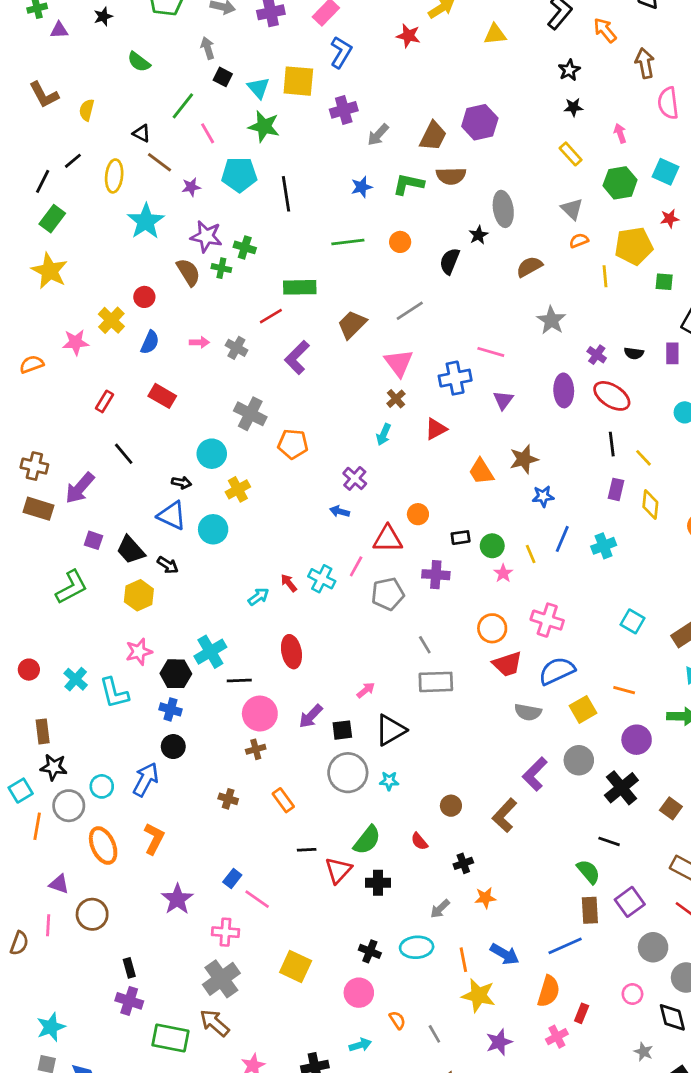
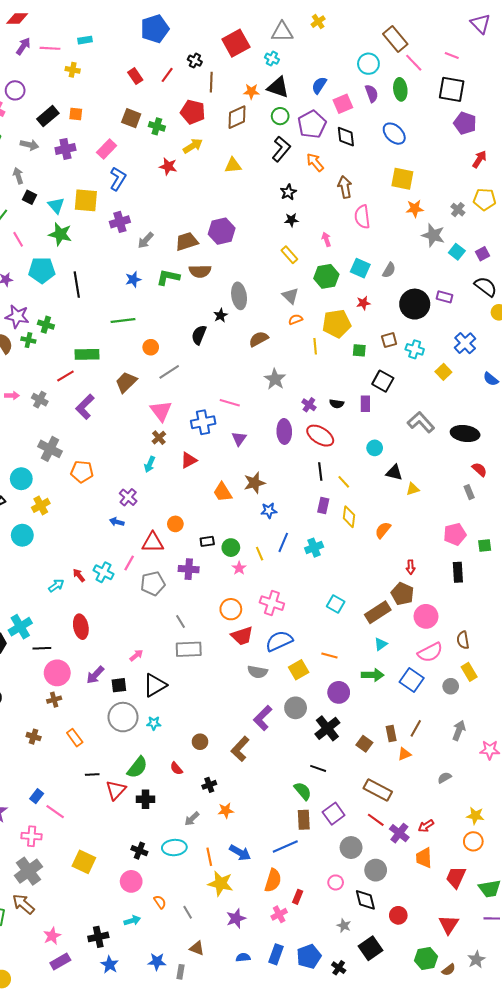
brown trapezoid: (433, 136) -> (187, 241), turned -135
orange circle: (400, 242) -> (151, 347), moved

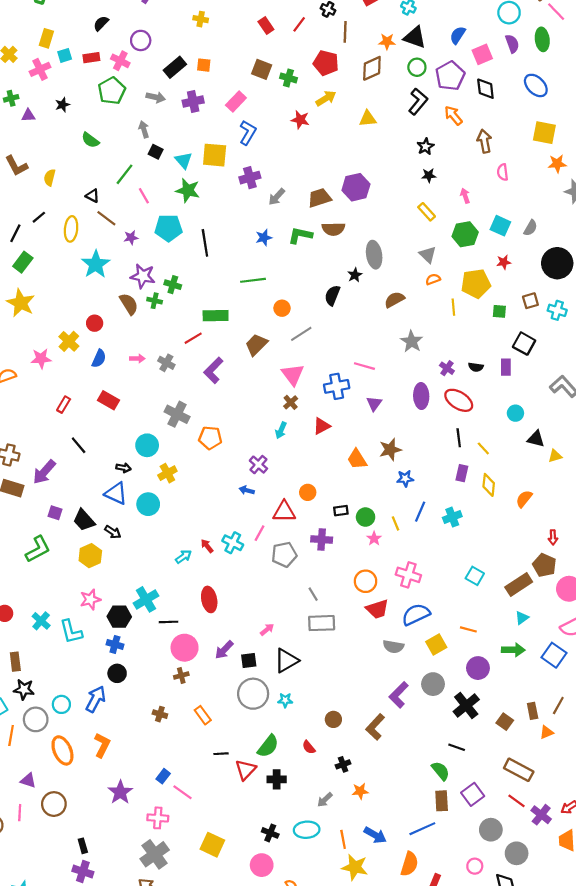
pink semicircle: (362, 217) -> (503, 172), size x0.7

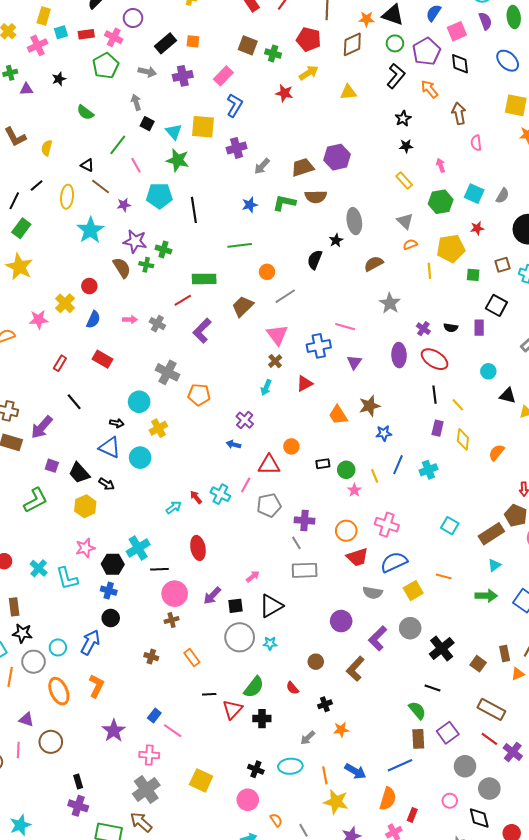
purple cross: (322, 540) -> (305, 521), moved
purple circle: (478, 668) -> (341, 621), moved

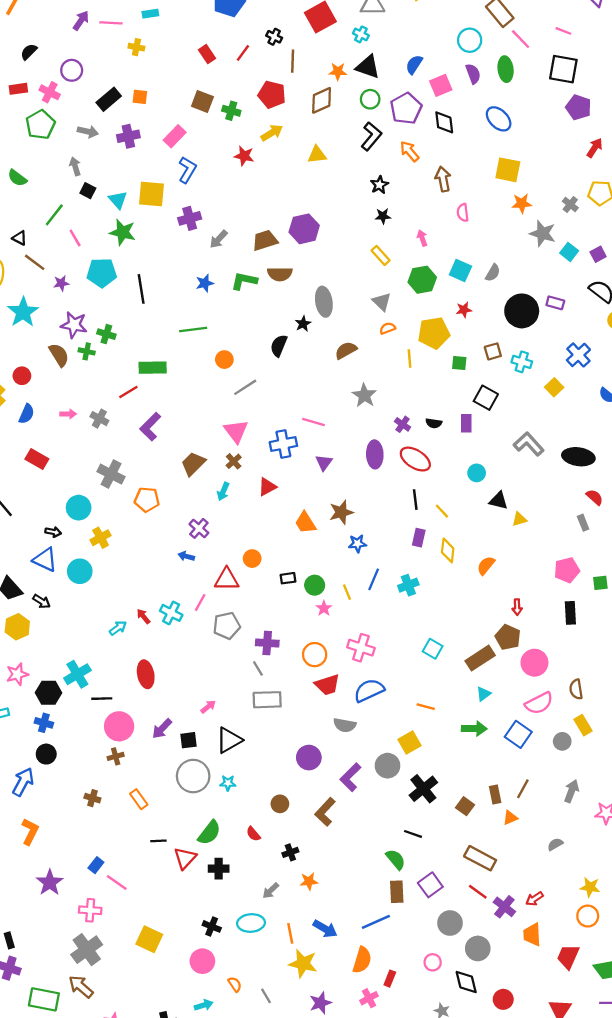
brown trapezoid: (243, 306) -> (193, 464), moved
yellow square: (413, 591) -> (409, 743), moved

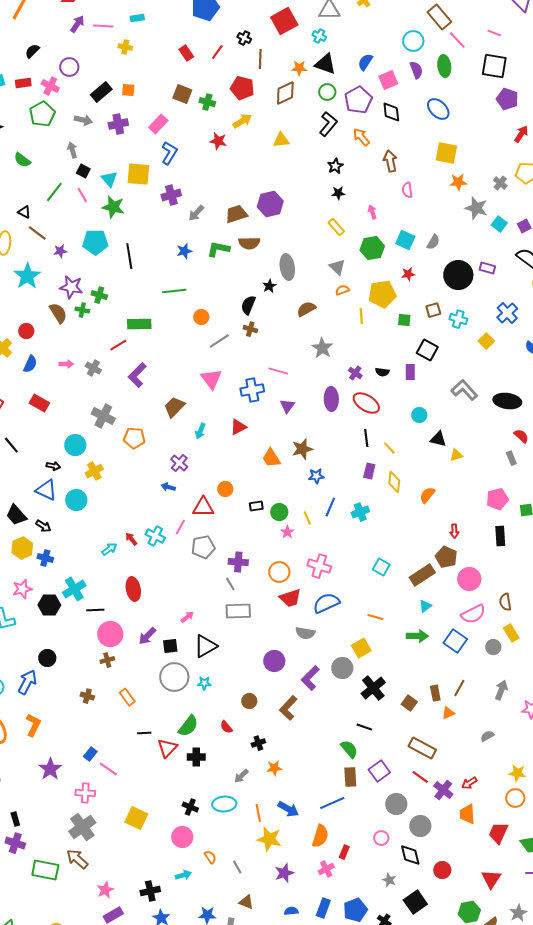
pink line: (75, 238) -> (82, 195), moved
brown cross: (234, 461) -> (250, 329), moved, turned -32
blue cross: (44, 723) -> (45, 558), moved

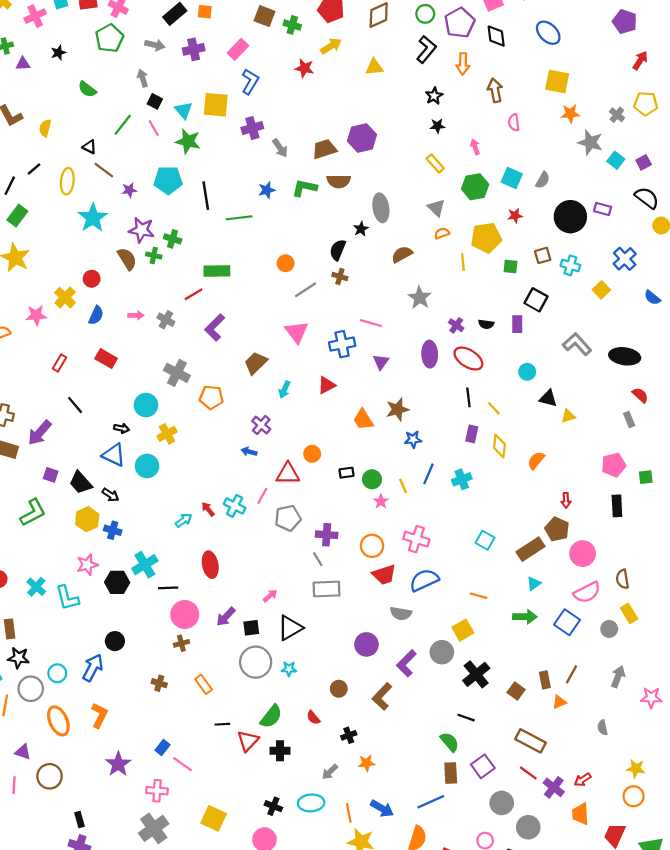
orange arrow: (361, 137) -> (463, 64), turned -138
gray arrow: (196, 213) -> (280, 148), turned -78
green line: (174, 291) -> (239, 218), moved
gray semicircle: (487, 736) -> (603, 728), turned -72

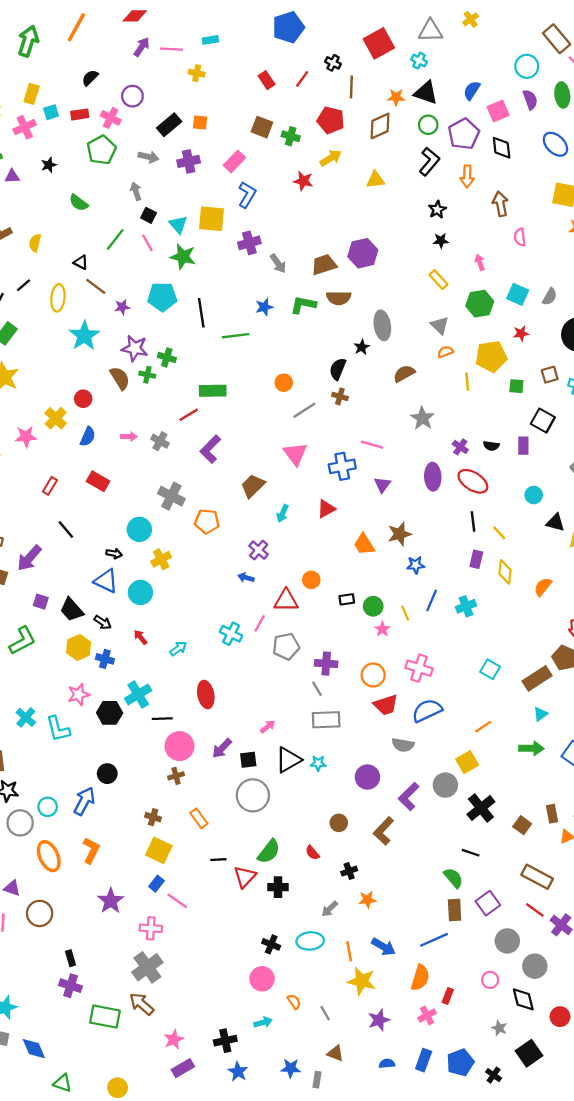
red arrow: (208, 509) -> (140, 637), moved
orange line: (478, 596) -> (483, 727), turned -49
cyan star: (289, 669) -> (318, 763), moved
yellow square: (214, 818) -> (159, 850), moved

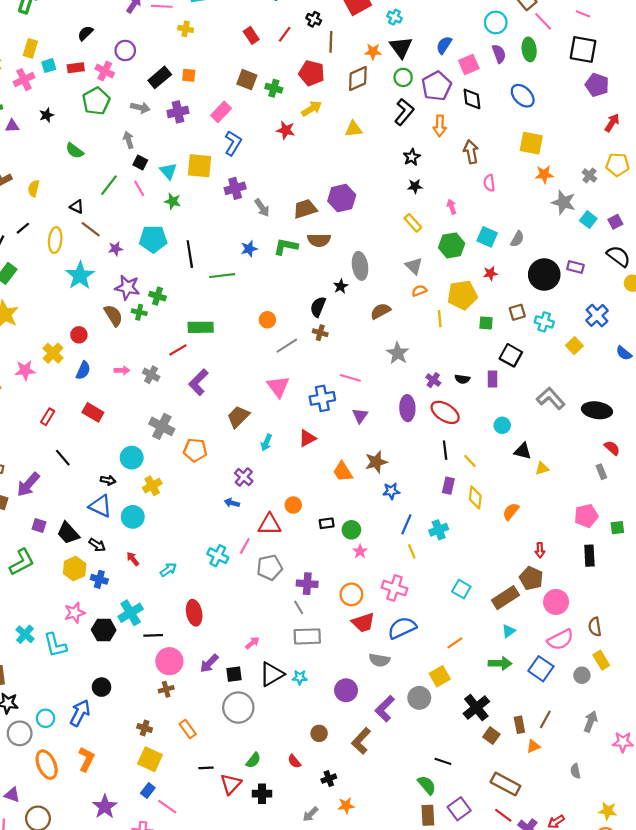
black triangle: (426, 93) -> (401, 47), turned 35
green star: (183, 257) -> (173, 201), size x0.7
yellow line: (405, 613) -> (412, 551), moved
black cross: (481, 808) -> (476, 708), moved
green semicircle: (269, 852) -> (253, 760), size x0.7

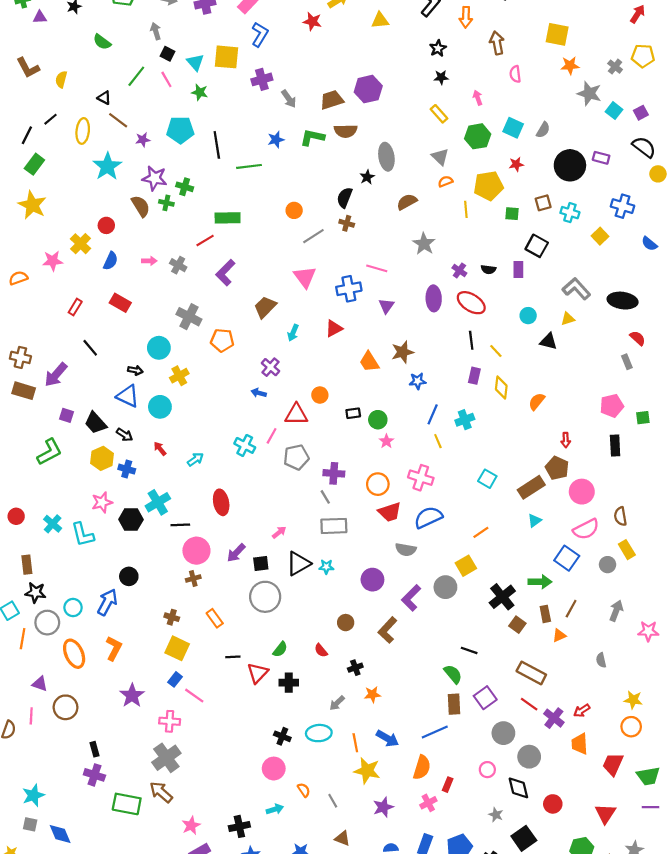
blue cross: (597, 315) -> (623, 206), turned -30
yellow triangle: (542, 468) -> (568, 319), moved
green arrow: (500, 663) -> (540, 582), moved

